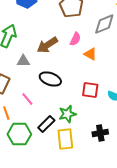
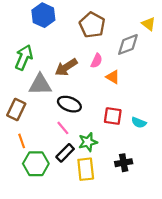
gray triangle: (23, 61) -> (40, 85), size x1.6
pink line: (27, 99) -> (63, 128), moved

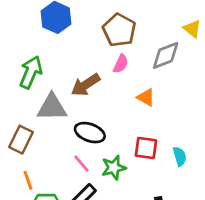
pink semicircle: (97, 61) -> (121, 64), moved
cyan semicircle: (139, 123) -> (180, 156), turned -128
green star: (88, 142) -> (114, 168), moved

